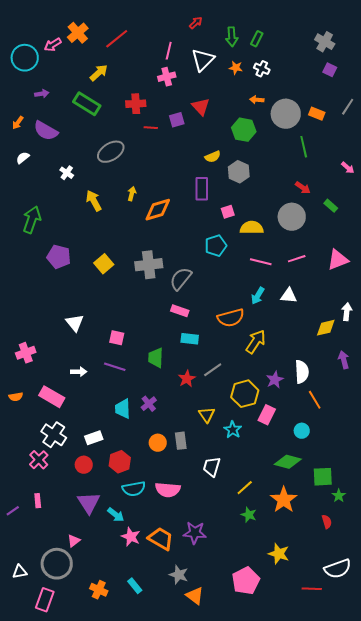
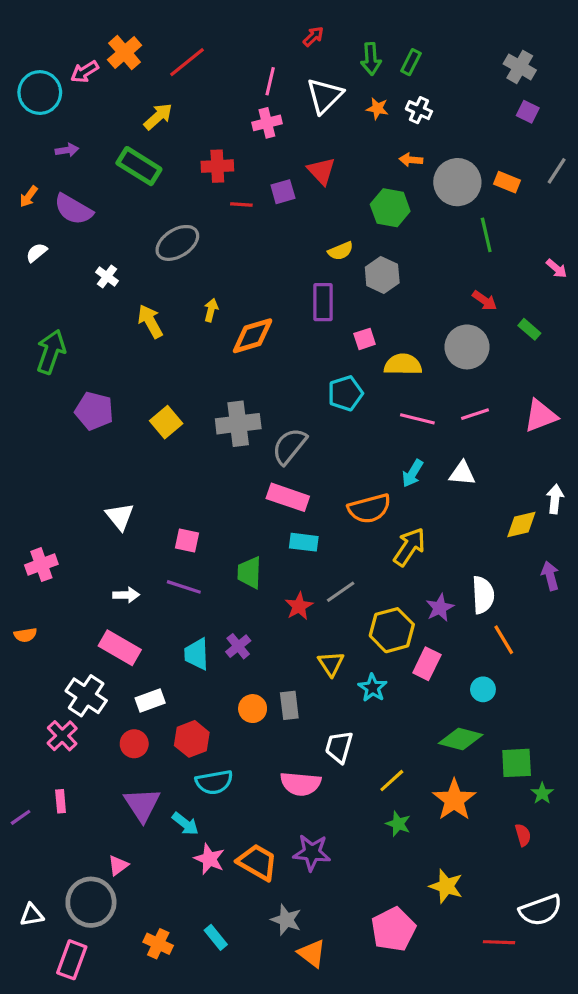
pink rectangle: (180, 311) -> (288, 497), size x1.4
pink rectangle: (52, 397) -> (120, 648), moved
pink semicircle: (168, 490) -> (301, 784), moved

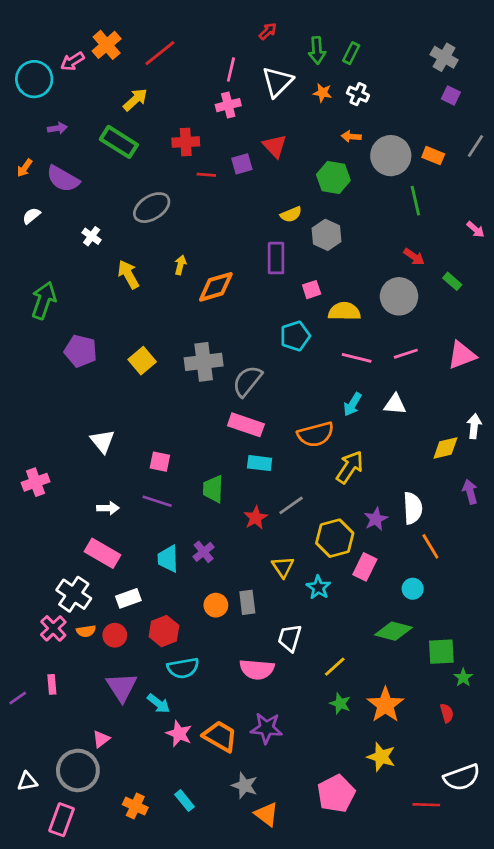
orange semicircle: (25, 635) -> (86, 631), moved
orange star: (454, 800) -> (385, 705), moved

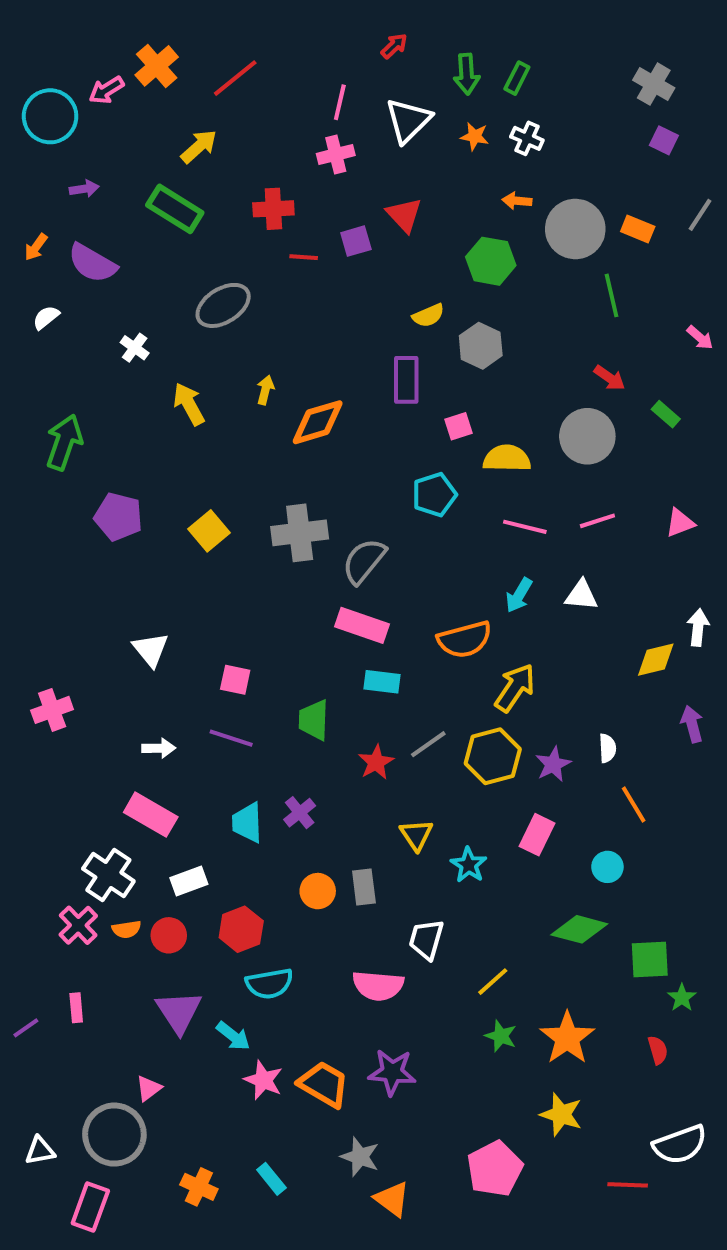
pink triangle: (462, 355) -> (680, 523), size x0.7
white semicircle: (413, 508) -> (607, 748), size x0.6
yellow hexagon: (335, 538) -> (493, 756), moved

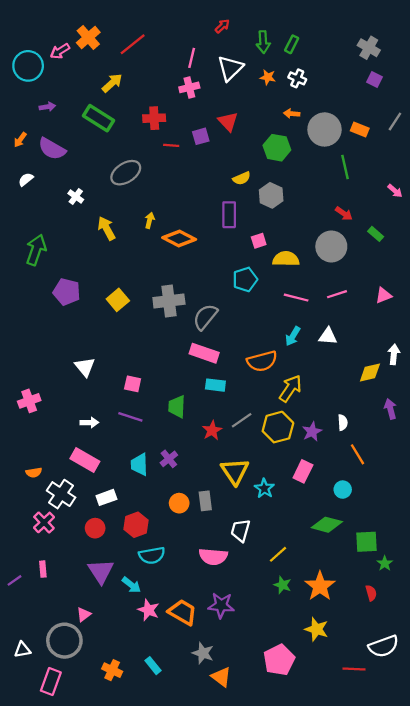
orange diamond: (318, 422) -> (179, 239), turned 44
yellow triangle: (416, 835) -> (235, 471), size x1.5
orange semicircle: (126, 929) -> (34, 472), moved

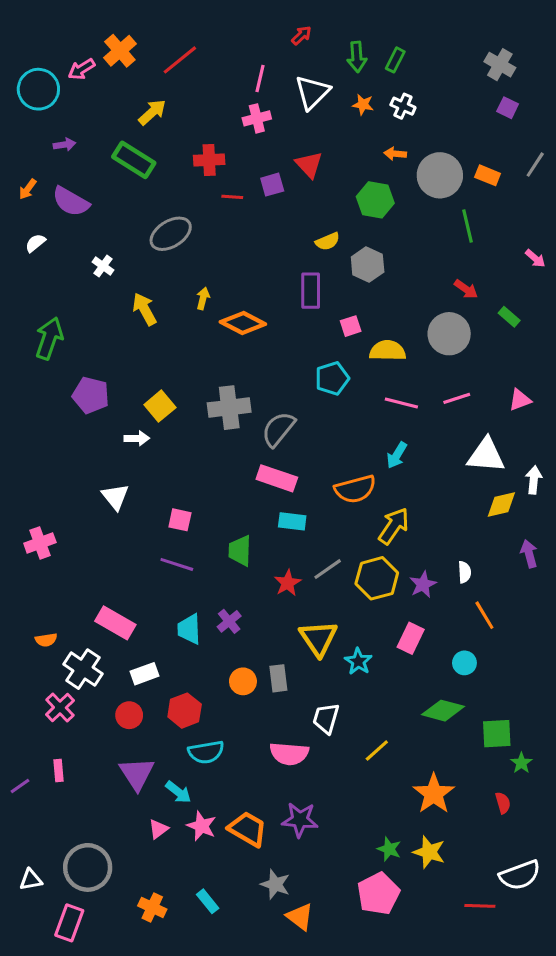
white triangle: (328, 336) -> (486, 455), moved, size x1.5
white arrow: (89, 423) -> (137, 438), moved
green star: (282, 585) -> (389, 849), moved
pink triangle: (84, 614) -> (158, 829), moved

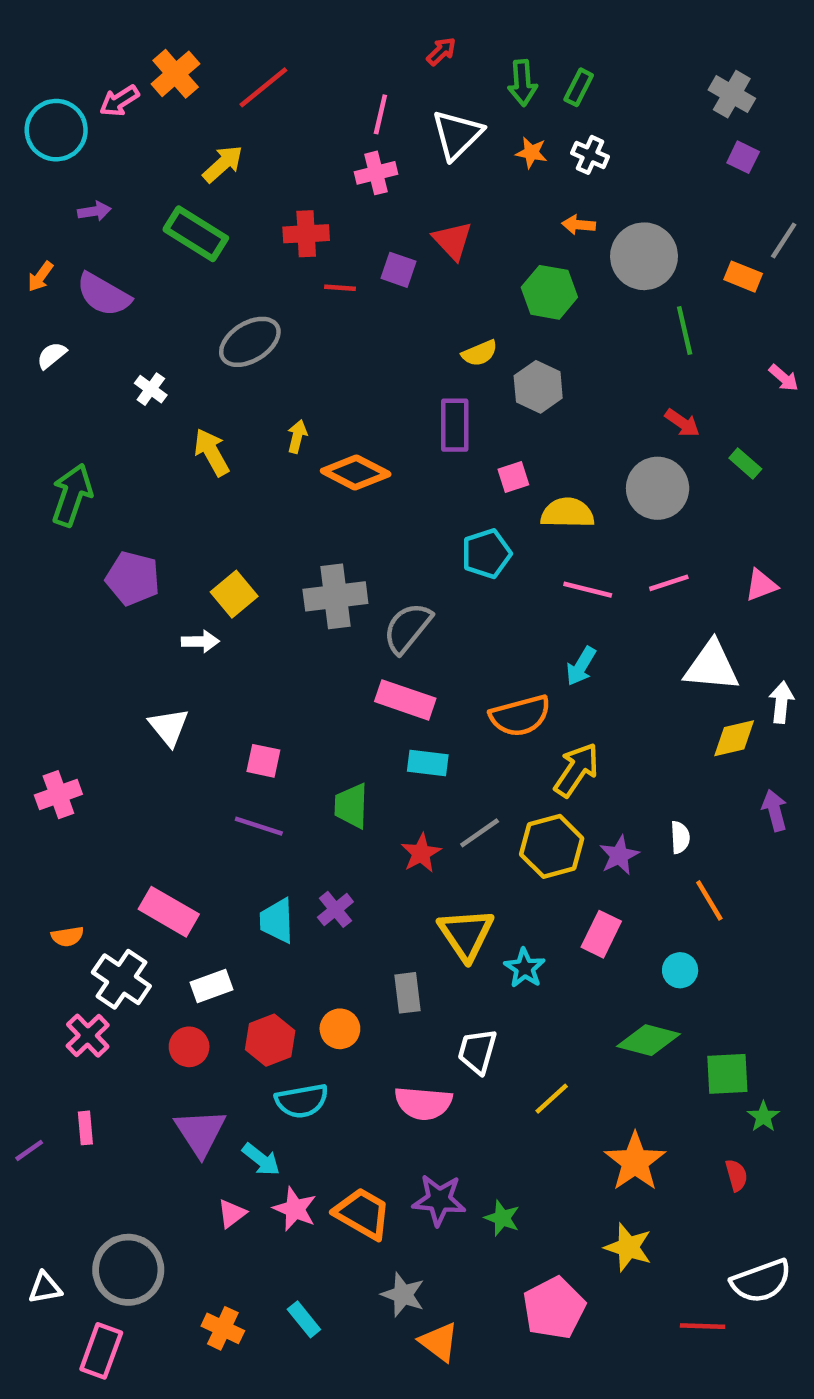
orange rectangle: (488, 175) -> (743, 277), moved
purple square: (272, 185) -> (399, 270), turned 35
orange circle: (243, 681) -> (340, 1029), moved
green star: (389, 849) -> (502, 1218), moved

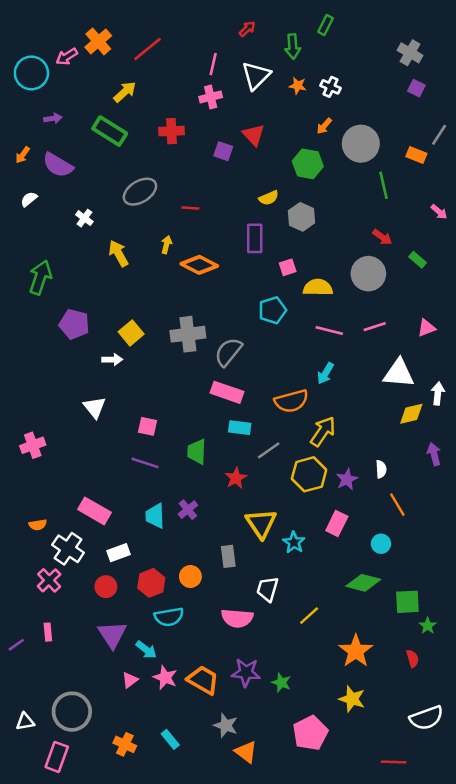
green rectangle: (579, 87) -> (325, 25), moved
orange arrow: (579, 225) -> (324, 126), turned -54
red line: (340, 288) -> (190, 208), moved
gray line: (480, 833) -> (269, 450), moved
red line: (703, 1326) -> (394, 762), moved

